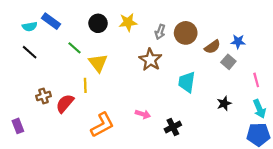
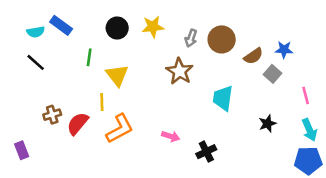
green line: (75, 48) -> (89, 57), turned 56
orange L-shape: (102, 125) -> (120, 129), moved

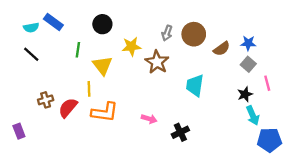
yellow star: (153, 27) -> (131, 46), moved
gray square: (273, 74) -> (248, 64), moved
black star: (267, 124) -> (245, 94), moved
orange L-shape: (120, 129) -> (105, 112), turned 36
cyan arrow: (309, 130) -> (253, 115), moved

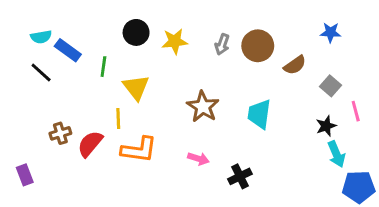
blue rectangle: (53, 22) -> (68, 50), moved
blue star: (248, 43) -> (330, 32), moved
yellow star: (131, 46) -> (175, 41), moved
brown star: (157, 62) -> (203, 107), moved

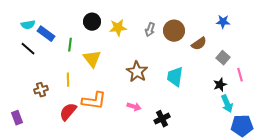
yellow line: (118, 119) -> (68, 80), moved
red semicircle: (90, 144) -> (68, 112), moved

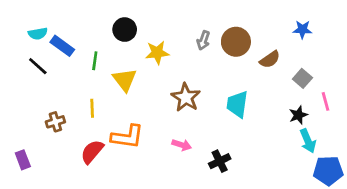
yellow star: (118, 28) -> (157, 53), moved

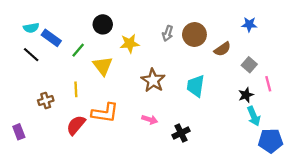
green line: (95, 61) -> (78, 50), turned 32

